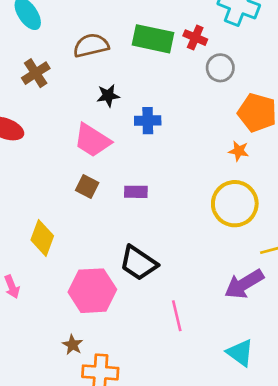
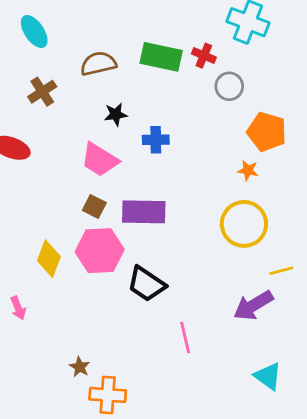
purple rectangle: (136, 192) -> (144, 212), size x1.8
pink hexagon: (92, 291) -> (100, 251), moved
cyan triangle: (240, 353) -> (268, 376), moved

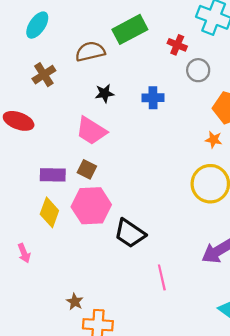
cyan ellipse: (34, 32) -> (37, 25), turned 68
green rectangle: (161, 57) -> (130, 29), moved, turned -40
blue cross: (156, 140) -> (153, 98), moved
purple rectangle: (144, 212) -> (53, 175), moved, size x0.7

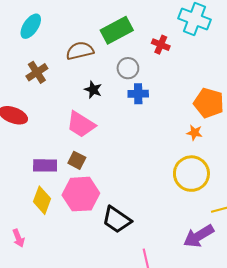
gray circle: (198, 70) -> (128, 68), moved
black star: (105, 93) -> (93, 90), turned 30

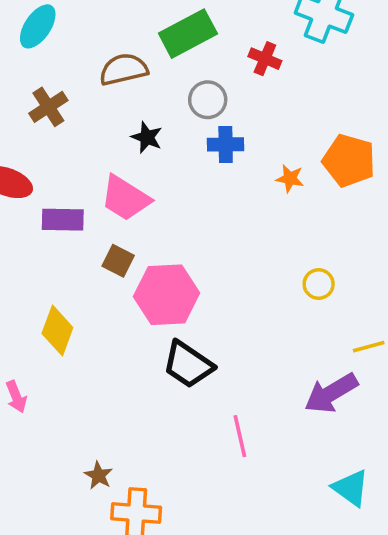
orange star: (194, 133) -> (290, 178), moved
purple rectangle: (45, 165) -> (63, 220), moved
yellow circle: (191, 174) -> (319, 284), size x0.5
pink hexagon: (81, 194) -> (167, 295), moved

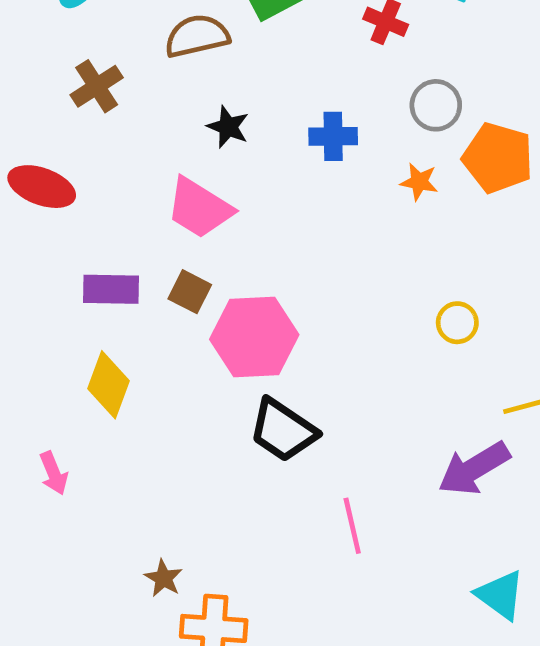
gray circle: (208, 100) -> (436, 105), moved
purple rectangle: (63, 220) -> (111, 289), moved

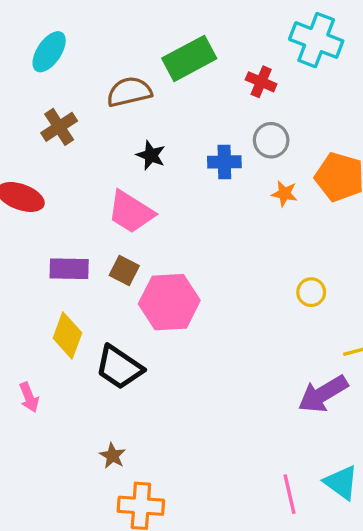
gray circle: (436, 105) -> (271, 140), moved
black trapezoid: (283, 430) -> (119, 367), moved
pink line: (352, 526) -> (289, 494), moved
brown star: (163, 578) -> (113, 456), moved

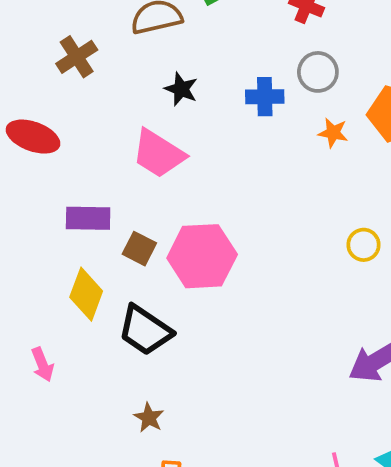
brown square: (124, 270) -> (139, 249), moved
brown star: (113, 456) -> (149, 418), moved

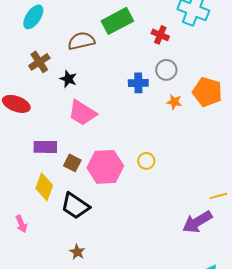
black star: (181, 89) -> (68, 79), moved
yellow circle: (364, 245) -> (146, 161), moved

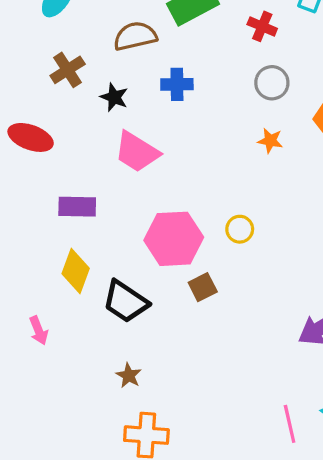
blue cross: (138, 83) -> (177, 84), moved
orange star: (174, 102) -> (270, 141), moved
brown square: (72, 163) -> (203, 287), moved, turned 36

